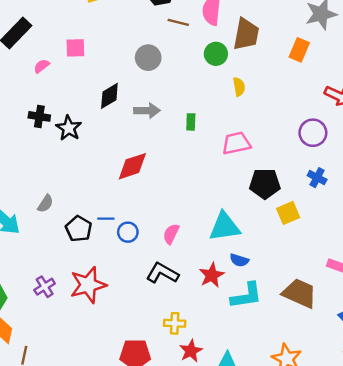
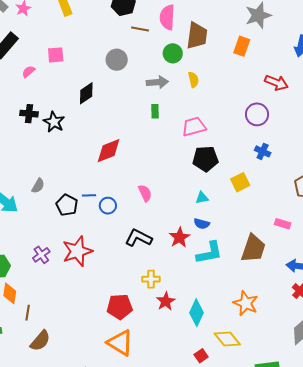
gray arrow: (147, 111) -> (157, 82), moved
black pentagon: (265, 184) -> (205, 159), moved
cyan triangle: (225, 227) -> (202, 198), moved, size x0.5
pink semicircle: (171, 234) -> (145, 193), moved, turned 132
brown trapezoid: (300, 293) -> (253, 248), turned 88

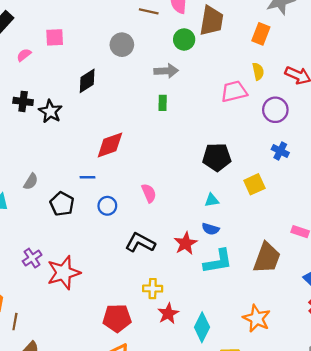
yellow semicircle: (193, 80) -> (258, 71), moved
pink trapezoid: (194, 127) -> (234, 91), moved
blue line: (89, 195) -> (87, 177), moved
red star: (77, 251) -> (64, 273), moved

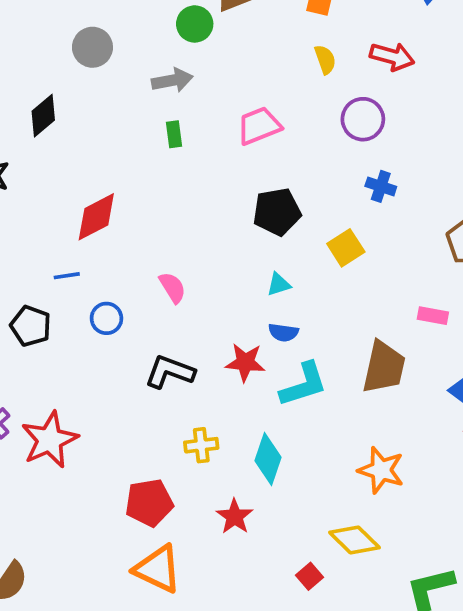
pink trapezoid: (234, 91) -> (259, 126), moved
red star: (186, 243) -> (245, 362), turned -30
red star: (168, 314) -> (235, 517), moved
cyan diamond: (202, 327) -> (268, 459), moved

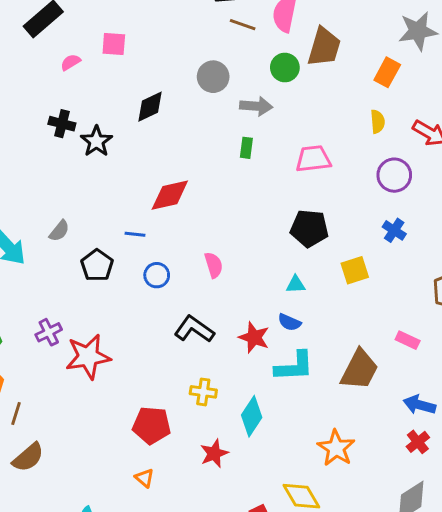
gray circle: (92, 47) -> (213, 77), moved
orange triangle: (158, 569) -> (144, 478), size x0.5

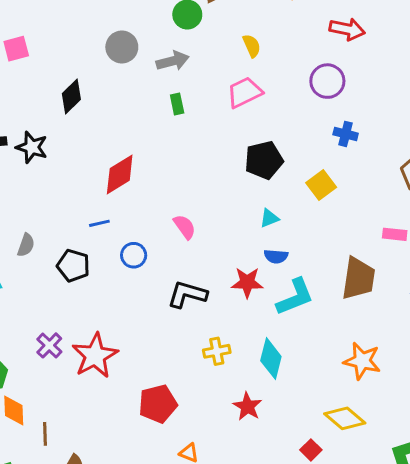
yellow semicircle: (378, 122) -> (252, 46), moved
red pentagon: (152, 425) -> (158, 404), moved

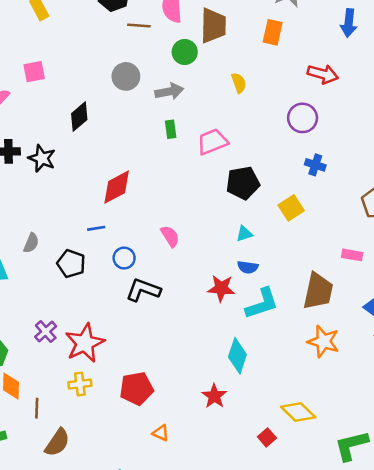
pink trapezoid: (245, 92) -> (212, 142), moved
black L-shape: (187, 294) -> (143, 290), moved
yellow cross: (217, 351) -> (80, 384), moved
orange star: (362, 361) -> (323, 341), moved

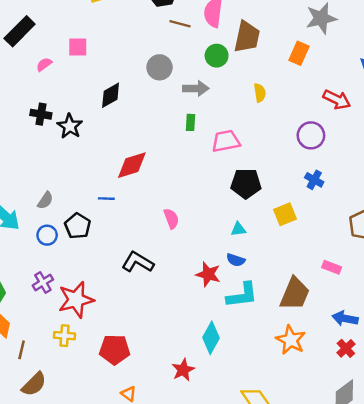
blue circle: (124, 258) -> (47, 235), moved

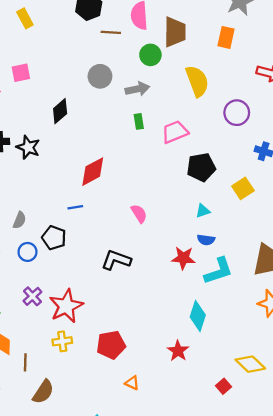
yellow semicircle: (260, 93) -> (197, 81), size x1.8
purple circle: (311, 135) -> (237, 113), moved

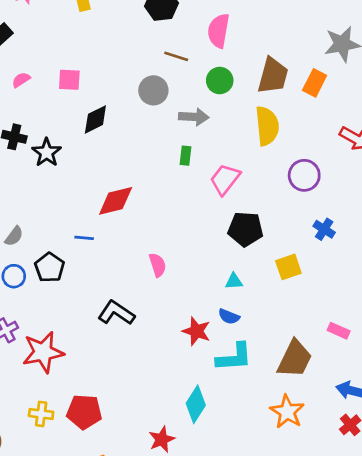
brown line: (111, 32) -> (176, 56), moved
brown trapezoid: (175, 32) -> (273, 76), moved
pink square: (21, 73) -> (69, 80), moved
pink trapezoid: (175, 132) -> (225, 179), turned -44
yellow cross: (62, 341) -> (41, 414), moved

